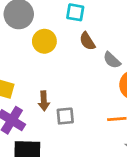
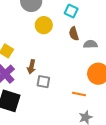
gray semicircle: (112, 60) -> (90, 44), moved, turned 120

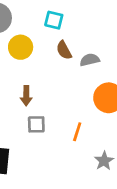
brown arrow: (31, 67) -> (26, 96), moved
orange line: (79, 94) -> (77, 132), moved, turned -72

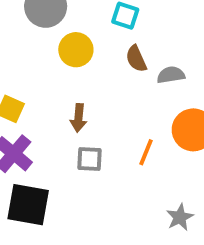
orange line: (77, 132) -> (146, 152), moved

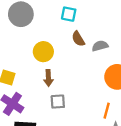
yellow circle: (76, 50) -> (43, 52), moved
orange line: (146, 152) -> (107, 111), moved

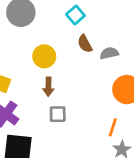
cyan square: (69, 14) -> (75, 15), turned 35

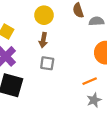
orange line: (113, 127) -> (90, 81), turned 40

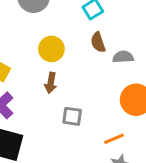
gray square: (47, 63) -> (72, 116), moved

